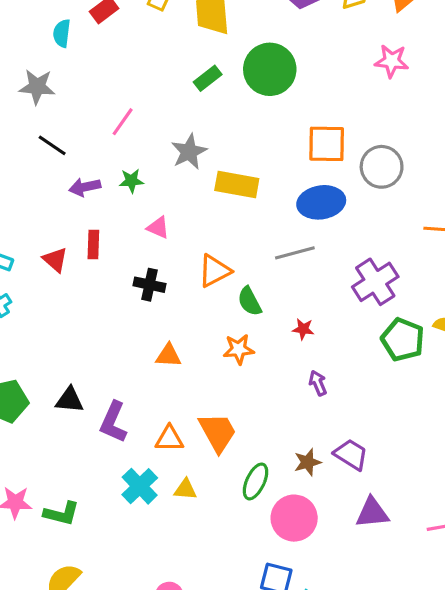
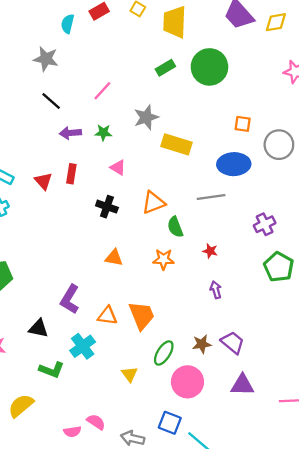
orange square: (327, 144) -> (243, 124), size x0.6
purple cross: (375, 282) -> (265, 224), size x0.7
black triangle: (69, 400) -> (38, 328), moved
yellow triangle: (185, 489) -> (130, 374), moved, turned 42
green L-shape: (62, 514) -> (52, 370), moved

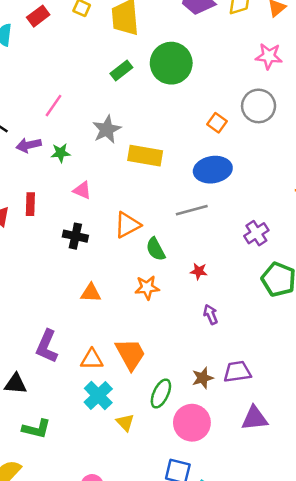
orange square: (243, 124) -> (217, 123), turned 35
purple arrow: (70, 133) -> (29, 145), moved
gray circle: (279, 145) -> (259, 106), moved
purple trapezoid: (233, 343) -> (237, 372), turned -40
cyan cross: (83, 346) -> (98, 395), moved

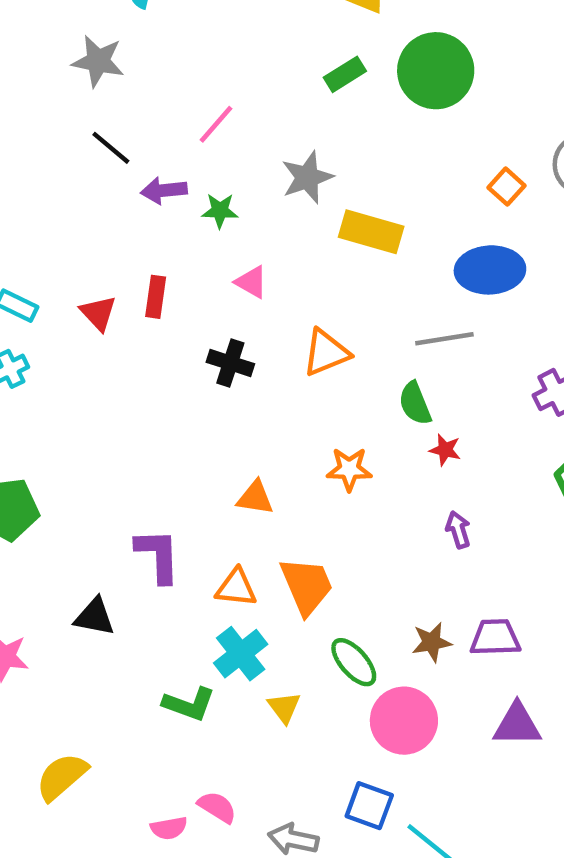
green semicircle: (156, 249) -> (415, 403), moved
orange triangle: (91, 293) -> (255, 498), moved
purple L-shape: (47, 346) -> (158, 556), turned 148
green ellipse: (161, 393) -> (354, 662), turned -72
green L-shape: (36, 429) -> (189, 704), moved

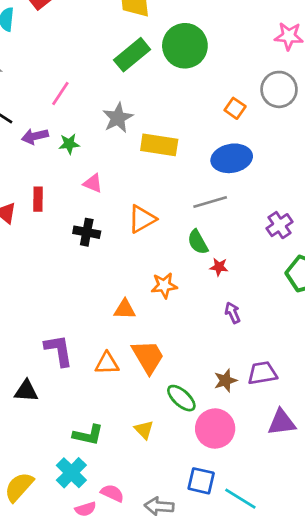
green rectangle: (345, 74) -> (132, 55), size x1.5
orange triangle: (255, 498) -> (125, 309), moved
cyan cross: (241, 654) -> (71, 473), moved

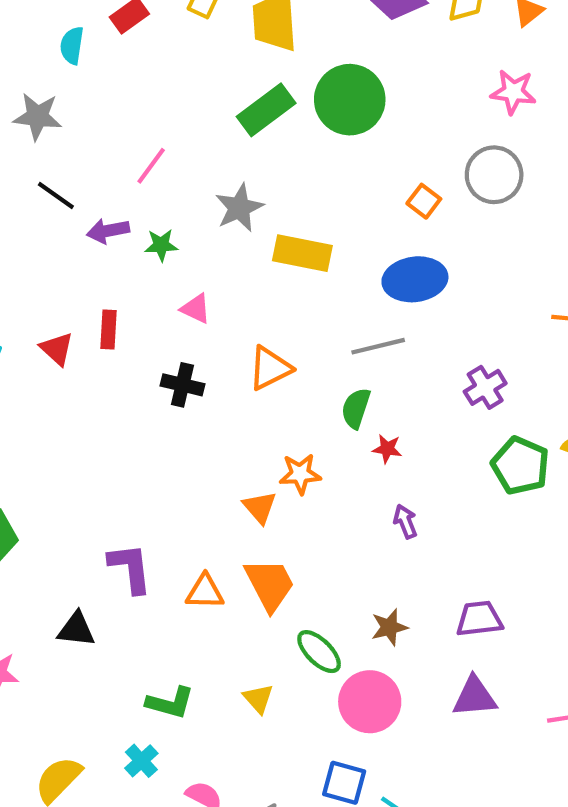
green semicircle: (198, 242) -> (356, 408), turned 45
orange triangle: (125, 309) -> (260, 507), moved, turned 45
purple trapezoid: (262, 373) -> (479, 619), moved
cyan cross: (71, 473) -> (141, 761), size x0.7

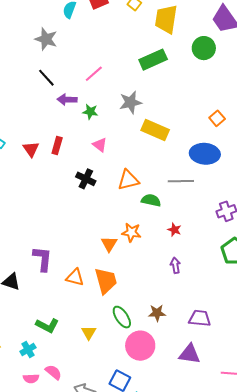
green circle: (350, 100) -> (204, 48), moved, size x0.7
green semicircle: (356, 408) -> (151, 200), moved, turned 72

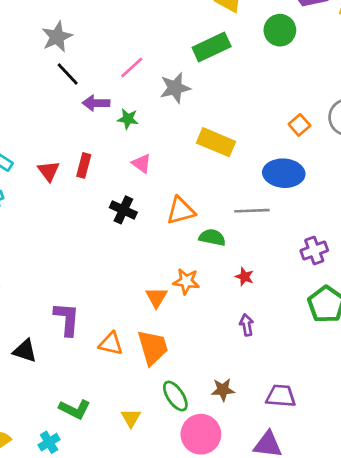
gray star: (46, 39) -> (57, 37), moved, turned 30
gray star: (130, 102) -> (175, 88), moved

